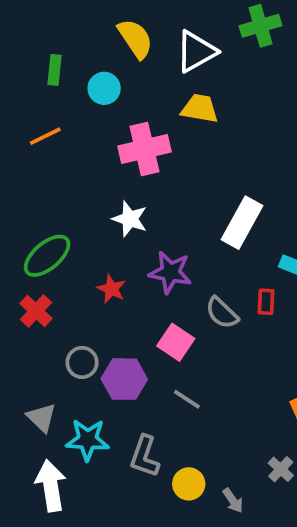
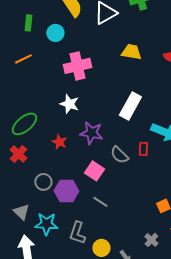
yellow trapezoid: (200, 109) -> (131, 52), moved

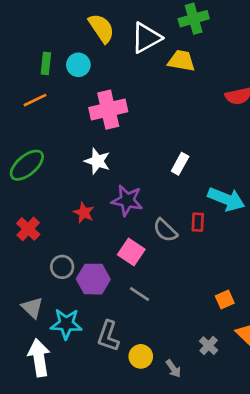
green rectangle: (28, 23) -> (46, 63), moved
yellow trapezoid: (131, 52) -> (181, 61), moved
white rectangle: (130, 106) -> (180, 164), size x0.6
green ellipse: (24, 124) -> (27, 165), moved

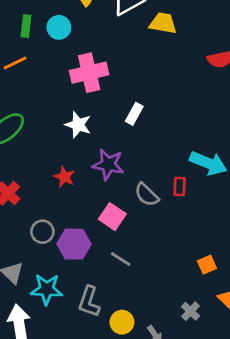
white rectangle: (180, 164) -> (134, 114), moved

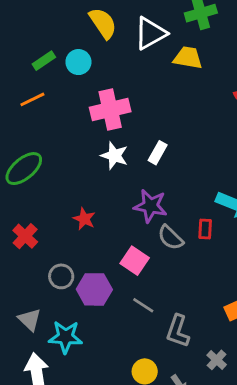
green rectangle: (26, 26) -> (44, 61), turned 50
white star: (78, 125) -> (114, 156), moved
purple star: (108, 165) -> (150, 206), moved
gray L-shape: (89, 302) -> (178, 331), moved

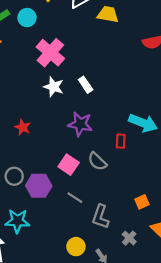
pink cross: (110, 110) -> (50, 53), turned -36
white rectangle: (158, 153) -> (86, 85), turned -63
red star: (84, 219) -> (23, 127), moved
gray semicircle: (171, 238) -> (97, 161), moved

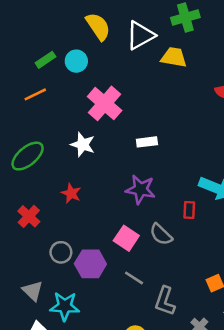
white rectangle: (86, 85) -> (147, 142), turned -63
white star: (54, 87) -> (83, 145), moved

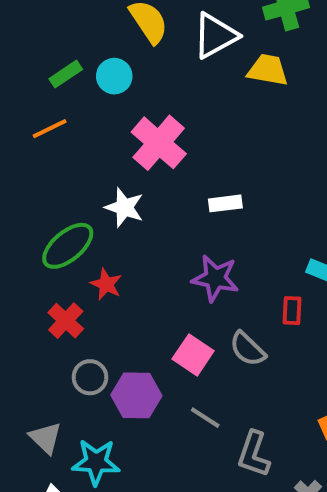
green ellipse: (28, 156) -> (68, 246), moved
red cross: (29, 216) -> (66, 321), moved

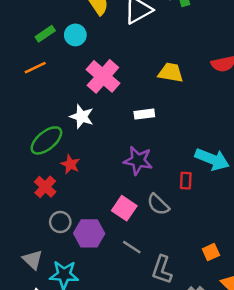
yellow trapezoid: (268, 70) -> (171, 73), moved

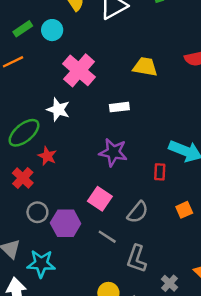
gray semicircle: (158, 204) -> (138, 212), moved, turned -95
orange square: (211, 252) -> (184, 210), moved

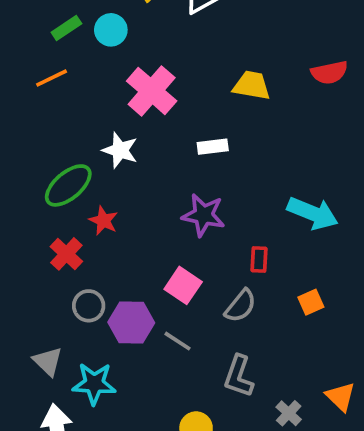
red rectangle: (160, 172) -> (259, 260), moved
gray line: (107, 237) -> (178, 341), moved

